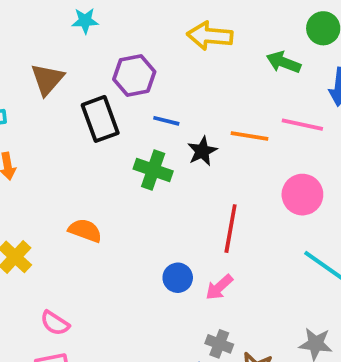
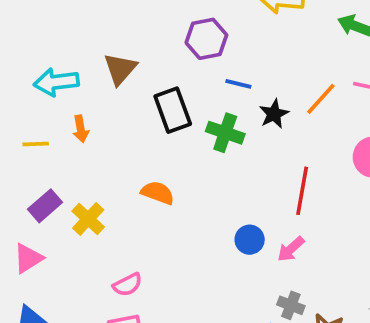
brown triangle: (47, 79) -> (120, 69), moved
black rectangle: (100, 119) -> (173, 110), moved
orange line: (250, 136) -> (321, 99), turned -57
pink semicircle: (55, 323) -> (128, 285), turned -60

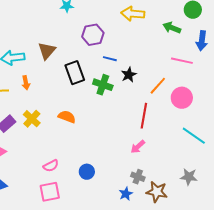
orange line: (321, 99) -> (158, 86), moved
yellow cross: (88, 219) -> (32, 119), moved
blue circle: (250, 240) -> (87, 172), moved

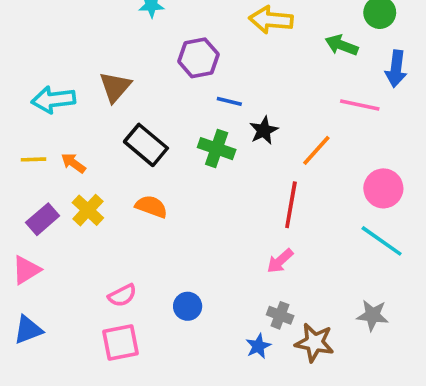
black rectangle: (75, 73) -> (146, 145), moved, turned -30
orange arrow: (26, 83) -> (73, 163), moved, turned 136
pink circle: (182, 98) -> (383, 188), moved

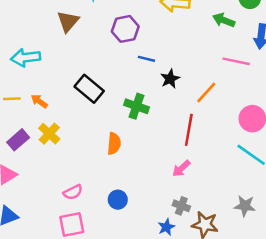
brown triangle: (115, 87) -> (68, 21), moved
green cross: (217, 149) -> (136, 106), moved
orange semicircle: (151, 207) -> (114, 144), moved, turned 75

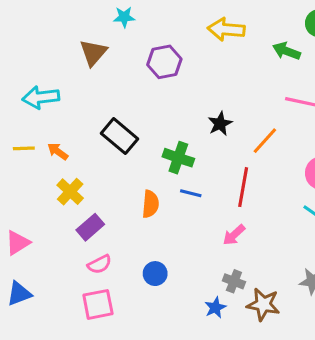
blue line: (146, 59) -> (191, 193), moved
purple rectangle: (18, 140) -> (90, 227), moved

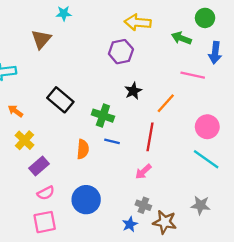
purple hexagon: (164, 62) -> (121, 52), moved
blue circle: (155, 274) -> (86, 200), size x1.6

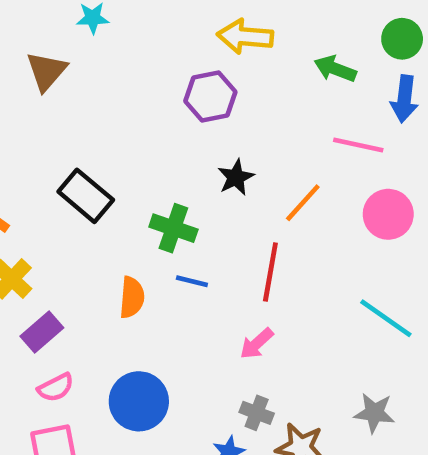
green circle: (205, 18) -> (402, 39), moved
pink circle: (207, 127) -> (388, 214), moved

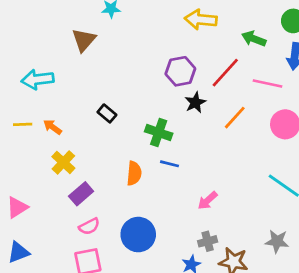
purple hexagon: (210, 96) -> (180, 71), moved
black rectangle: (86, 196) -> (107, 113), size x0.6
red line: (270, 272) -> (225, 73), moved, turned 32
gray cross: (257, 413) -> (208, 241), turned -36

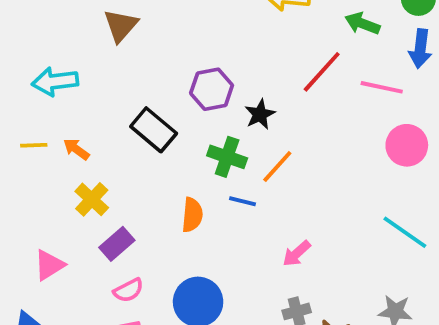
purple hexagon: (180, 71) -> (212, 89), moved
black star: (195, 103) -> (260, 114), moved
black rectangle: (107, 113) -> (154, 130), size x1.6
orange line: (235, 118) -> (277, 167), moved
pink triangle: (17, 207) -> (49, 265), moved

